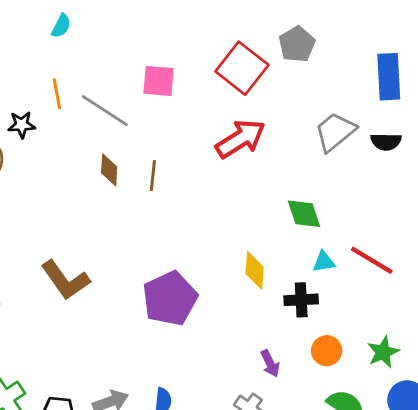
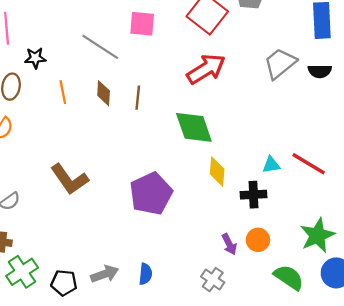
orange line: (57, 94) -> (63, 92), moved
green diamond: (304, 214) -> (194, 127), moved, size x1.4
orange circle: (327, 351) -> (258, 240), moved
green star: (383, 352) -> (317, 235), size x1.4

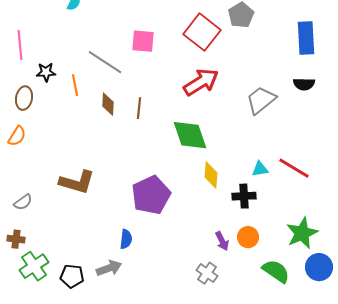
gray trapezoid: (280, 63) -> (261, 100), moved
orange line: (63, 92) -> (75, 85), moved
brown L-shape: (69, 179) -> (77, 182), turned -39
blue semicircle: (145, 274) -> (126, 239), moved

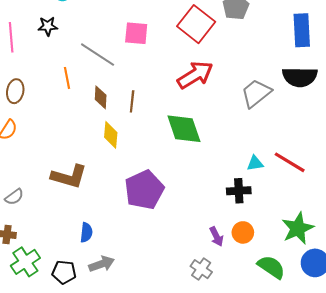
black star: (46, 72) -> (48, 26), moved
black semicircle: (304, 84) -> (300, 77), size x1.6
yellow diamond: (211, 175) -> (111, 135), moved
blue semicircle: (126, 239) -> (86, 232), moved

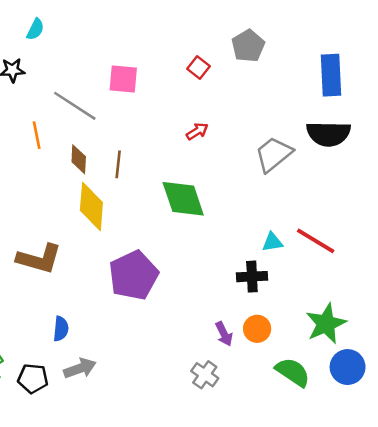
red square: (196, 24) -> (198, 68), size x0.5
red arrow: (195, 75) -> (197, 131), size x0.5
yellow diamond: (111, 135) -> (91, 206), size x1.4

